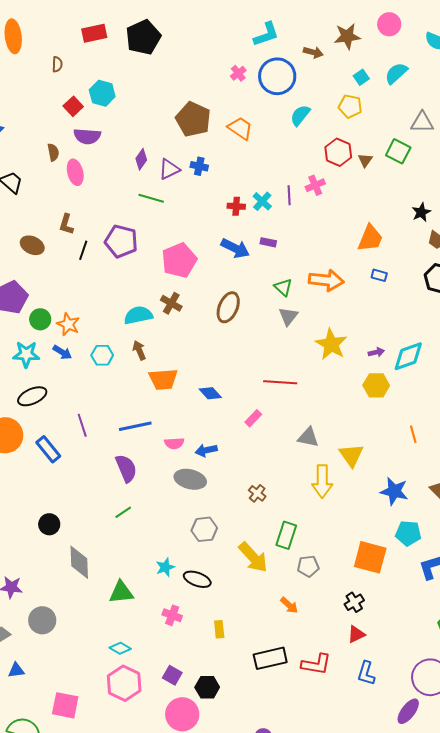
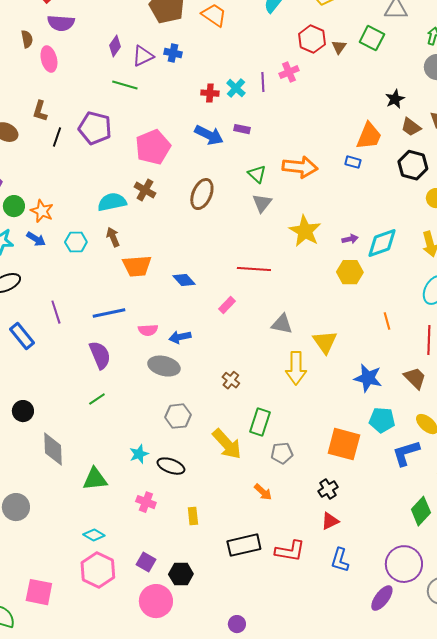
orange trapezoid: (370, 238) -> (369, 136), moved

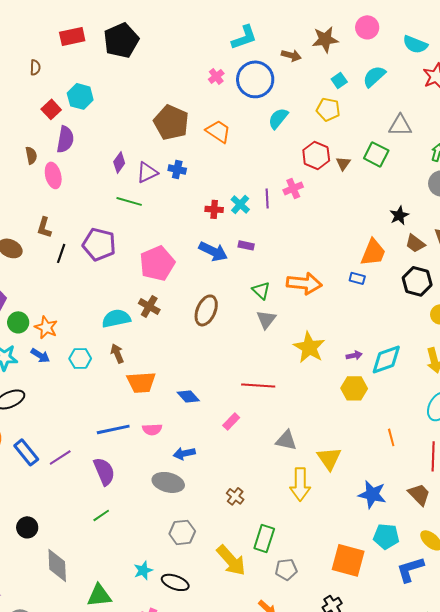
purple semicircle: (61, 23) -> (65, 139), turned -84
purple line: (56, 312) -> (60, 457), moved, turned 75
pink semicircle: (148, 330) -> (152, 429), moved

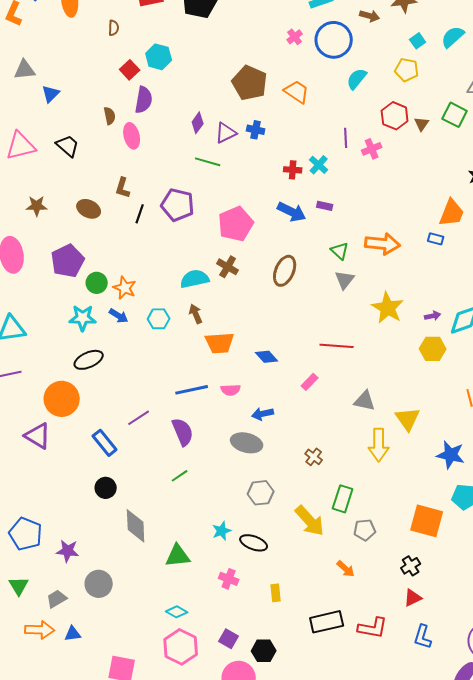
purple line: (267, 198) -> (346, 138), moved
blue rectangle: (26, 452) -> (105, 443), moved

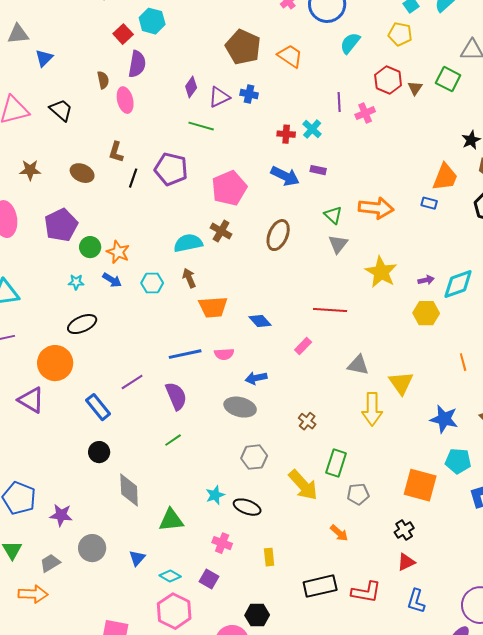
cyan star: (83, 318) -> (76, 282), size x0.6
blue triangle: (73, 634) -> (137, 558), moved, turned -42
purple square: (229, 639) -> (209, 579), moved

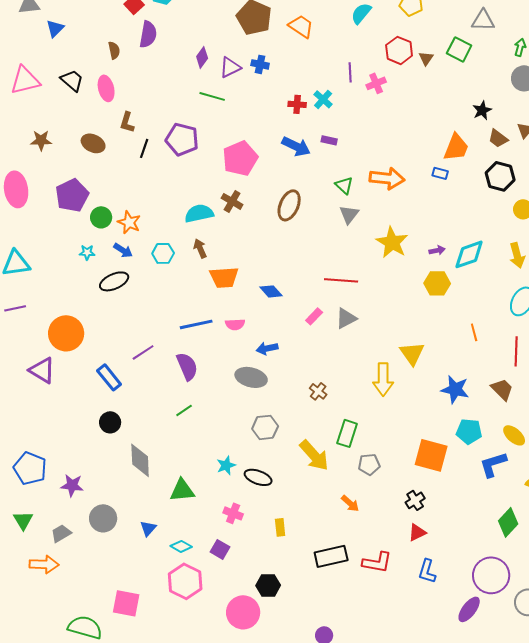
pink ellipse: (125, 100) -> (106, 88), moved
black ellipse: (82, 324) -> (114, 281), moved
gray triangle: (358, 365) -> (346, 318), moved, turned -40

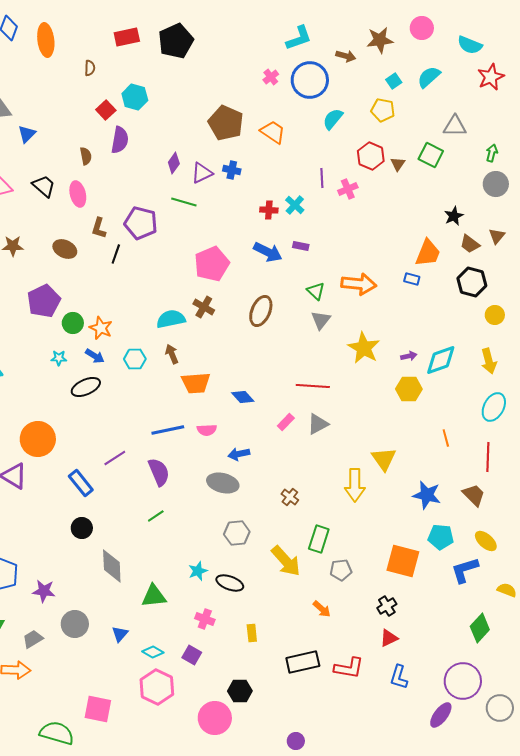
purple pentagon: (182, 139) -> (141, 223), moved

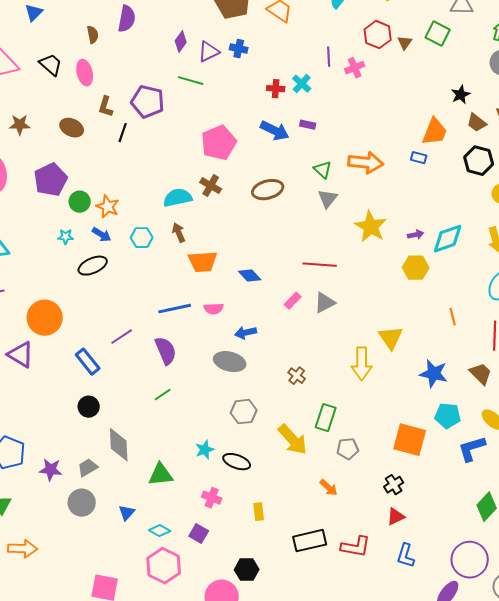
brown ellipse: (261, 311) -> (268, 190), turned 52
gray trapezoid: (33, 639) -> (88, 468), moved

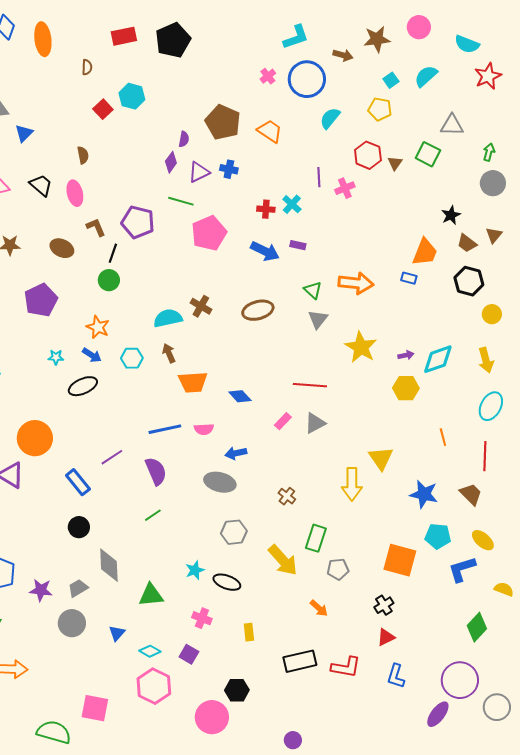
purple semicircle: (127, 19) -> (184, 139), moved, size x0.6
brown L-shape: (106, 107) -> (96, 227), turned 140
pink pentagon: (219, 143) -> (209, 233), moved
green circle: (80, 202) -> (109, 280), moved

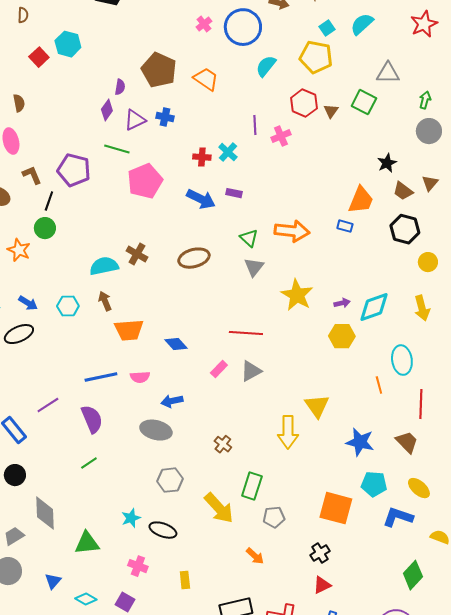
yellow pentagon: (380, 109) -> (316, 57), size x1.4
orange star: (98, 327) -> (19, 250), moved
cyan ellipse: (491, 406) -> (402, 360), moved, turned -36
blue L-shape: (462, 569) -> (398, 517), turned 36

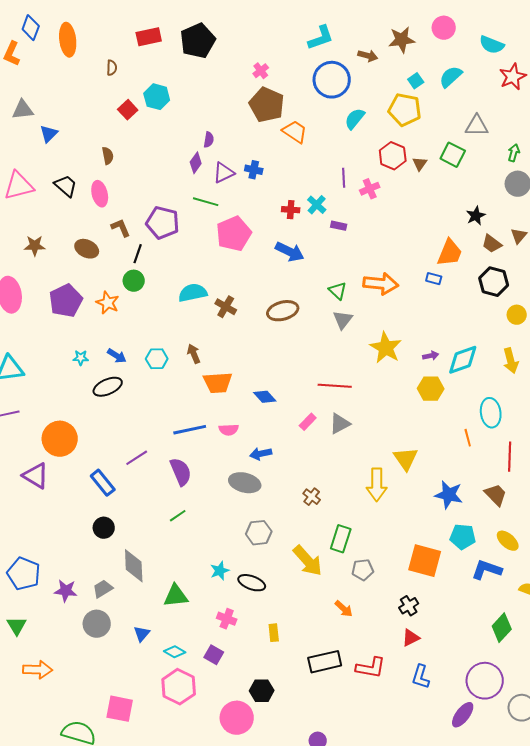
pink cross: (204, 24) -> (261, 71), moved
brown pentagon: (159, 70) -> (267, 105), moved
purple rectangle: (234, 193) -> (339, 226), moved
cyan semicircle: (104, 266) -> (193, 293), moved

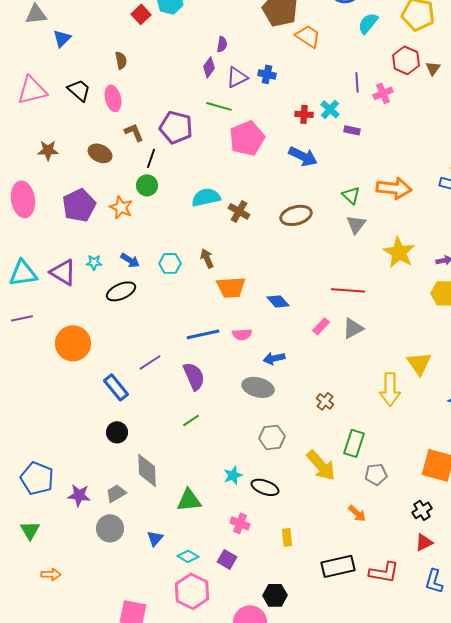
purple triangle: (36, 476) -> (63, 272), moved
orange arrow: (38, 670) -> (51, 574), size x0.7

